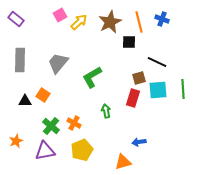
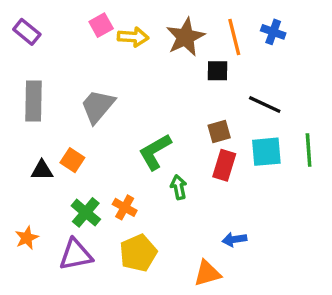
yellow arrow: (79, 22) -> (133, 37), turned 48
green L-shape: (92, 77) -> (155, 152), moved
brown square: (139, 78) -> (219, 131), moved

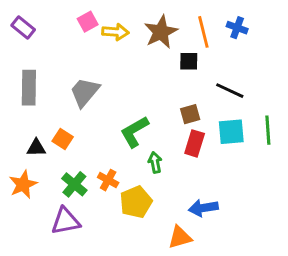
orange star: (27, 238) -> (23, 184), moved, size x1.4
blue arrow: (234, 239) -> (203, 208), size x1.4
yellow pentagon: (138, 253) -> (136, 202), moved

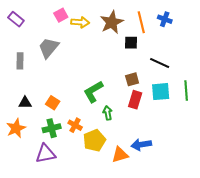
gray rectangle: (29, 88) -> (20, 61), size x0.7
gray trapezoid: (85, 92) -> (49, 48), moved
orange square: (63, 139) -> (53, 103), moved
green cross: (74, 184) -> (52, 128), turned 36
orange triangle: (180, 237) -> (120, 155), moved

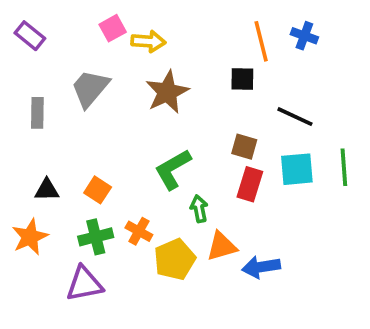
brown star: (112, 22) -> (167, 92), moved
brown square: (132, 79) -> (244, 147), turned 32
orange triangle: (120, 155) -> (222, 246), moved

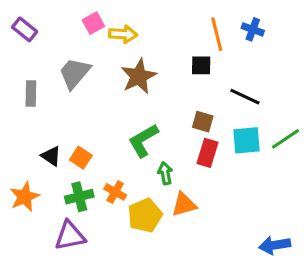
green line: (344, 167) -> (286, 139), turned 60
black triangle: (47, 190) -> (51, 156), moved, turned 35
blue arrow: (261, 267) -> (275, 245), moved

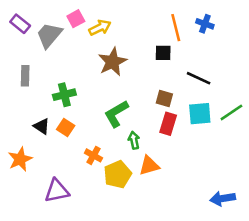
yellow arrow: (123, 34) -> (100, 28), turned -30
gray trapezoid: (75, 73) -> (49, 35), moved
green cross: (79, 197) -> (64, 95), moved

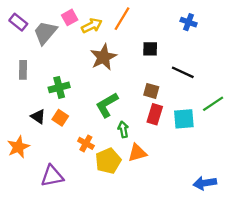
orange line: (176, 28) -> (122, 19), moved, turned 45
cyan square: (200, 114) -> (184, 119), moved

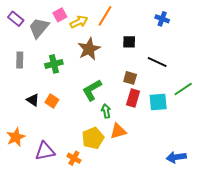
green cross: (59, 87) -> (54, 64), moved
orange cross: (86, 143) -> (74, 158), moved
orange star: (18, 147) -> (16, 137), moved

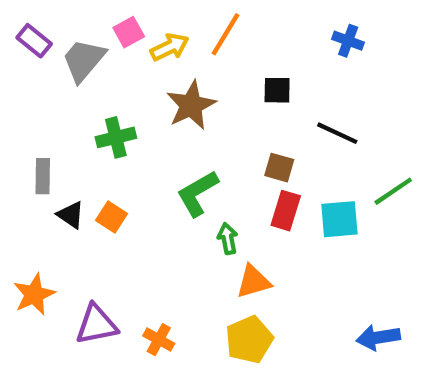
gray rectangle: (20, 60) -> (43, 176), moved
yellow pentagon: (93, 138) -> (249, 340), moved

